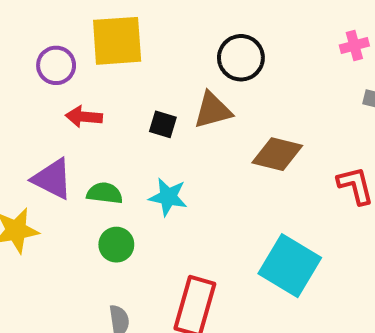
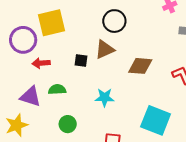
purple circle: (56, 65) -> (23, 40), size x1.4
green semicircle: (105, 193) -> (57, 89), moved
cyan star: (168, 197) -> (105, 97), moved

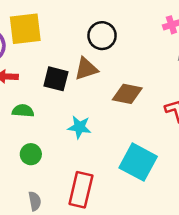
black square: (81, 60) -> (56, 79), size x1.5

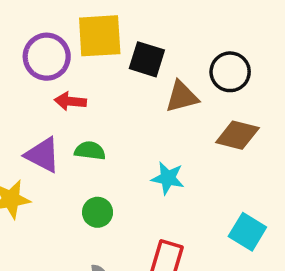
black circle: (102, 36) -> (230, 72), moved
black square: (56, 79) -> (147, 59), moved
cyan square: (138, 162) -> (247, 232), size x0.7

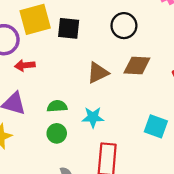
brown triangle: (182, 97) -> (98, 73), moved
green semicircle: (90, 151) -> (57, 106), moved
cyan star: (168, 178) -> (93, 117), moved

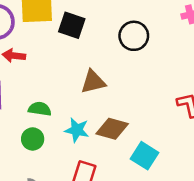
brown diamond: (137, 65) -> (112, 129), moved

